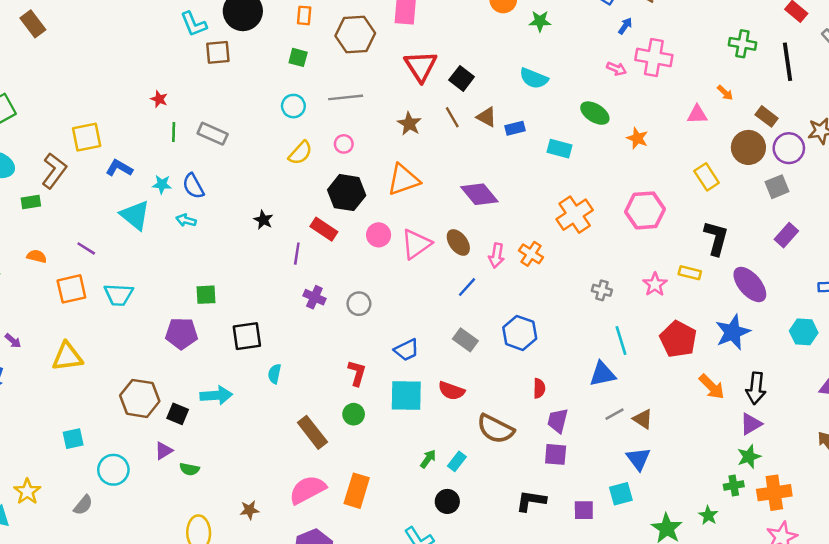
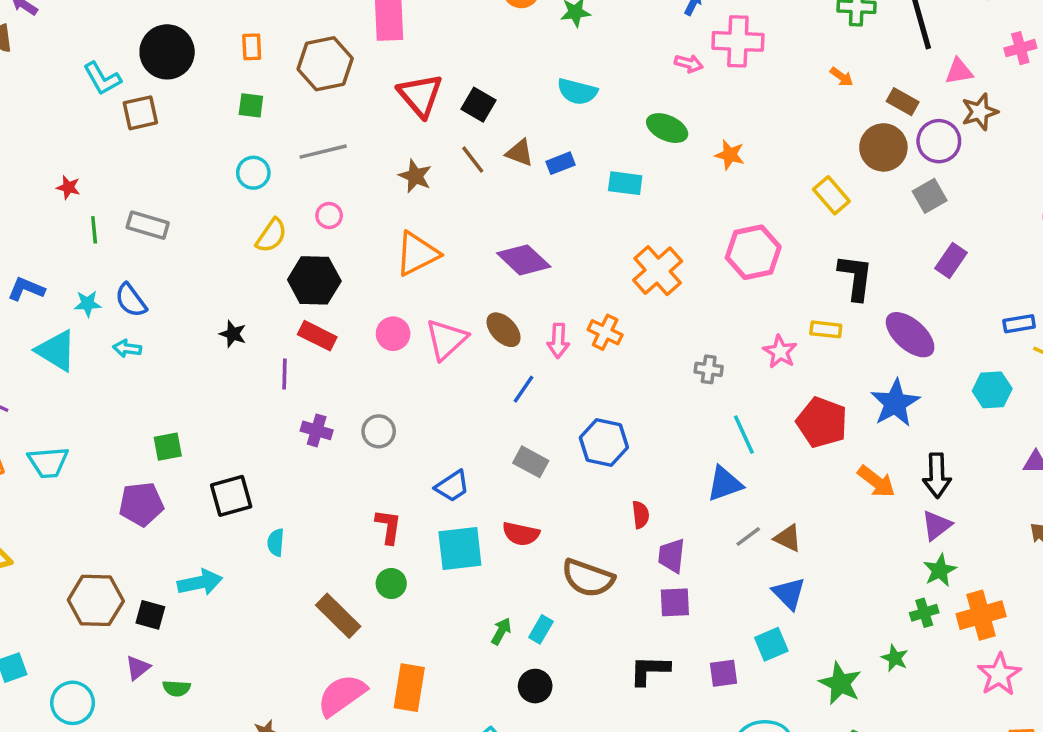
pink triangle: (697, 114) -> (959, 71), moved
black hexagon: (347, 193) -> (314, 280), moved

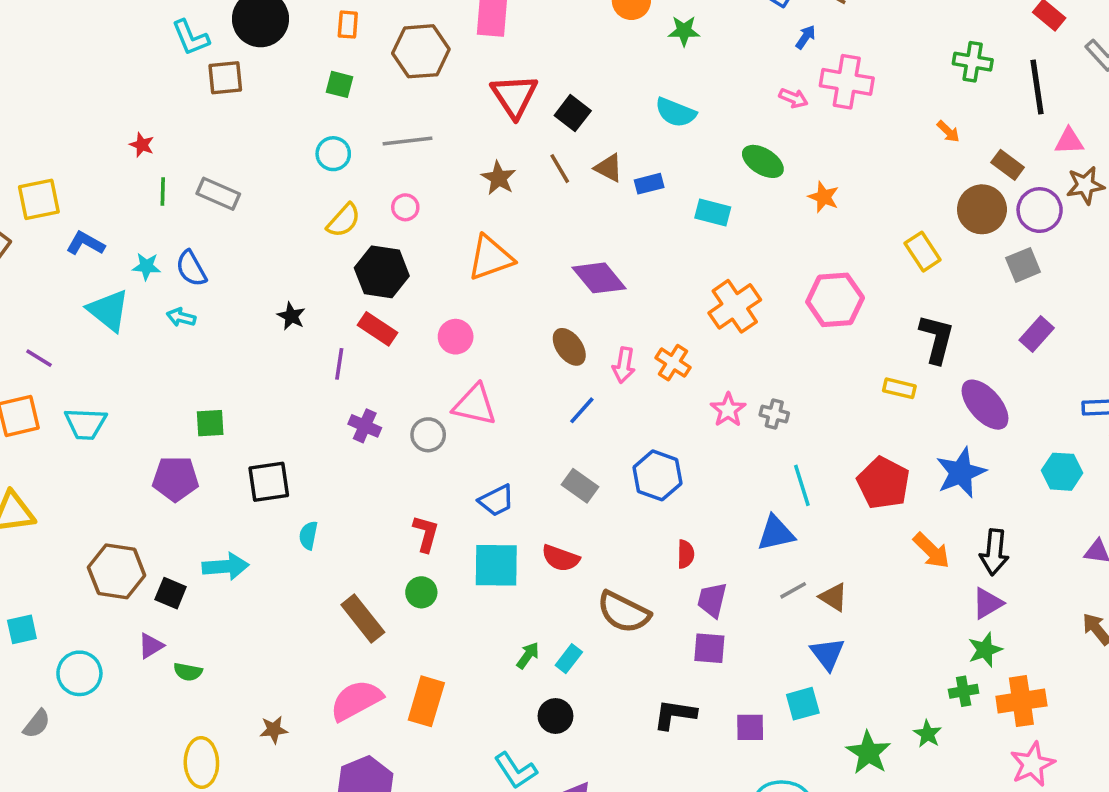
pink triangle: (446, 339) -> (475, 405), moved, turned 48
pink star: (780, 352) -> (728, 410), moved

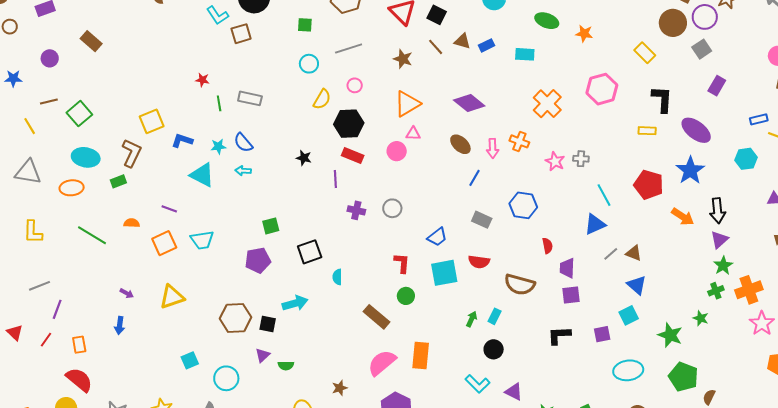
pink triangle: (475, 405) -> (413, 134), moved, size x0.6

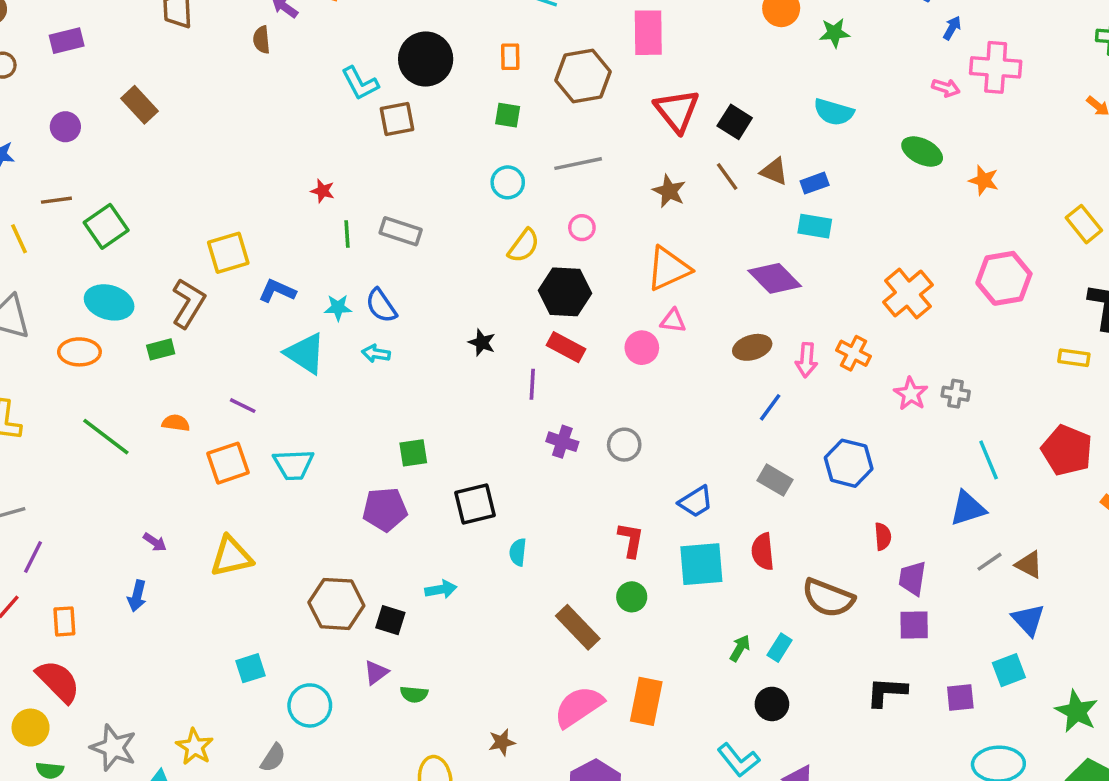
cyan rectangle: (525, 54) -> (815, 226), moved
brown ellipse: (460, 144) -> (752, 347), turned -65
red semicircle: (479, 262) -> (763, 552), turned 70
cyan arrow: (295, 303) -> (441, 589), size x0.7

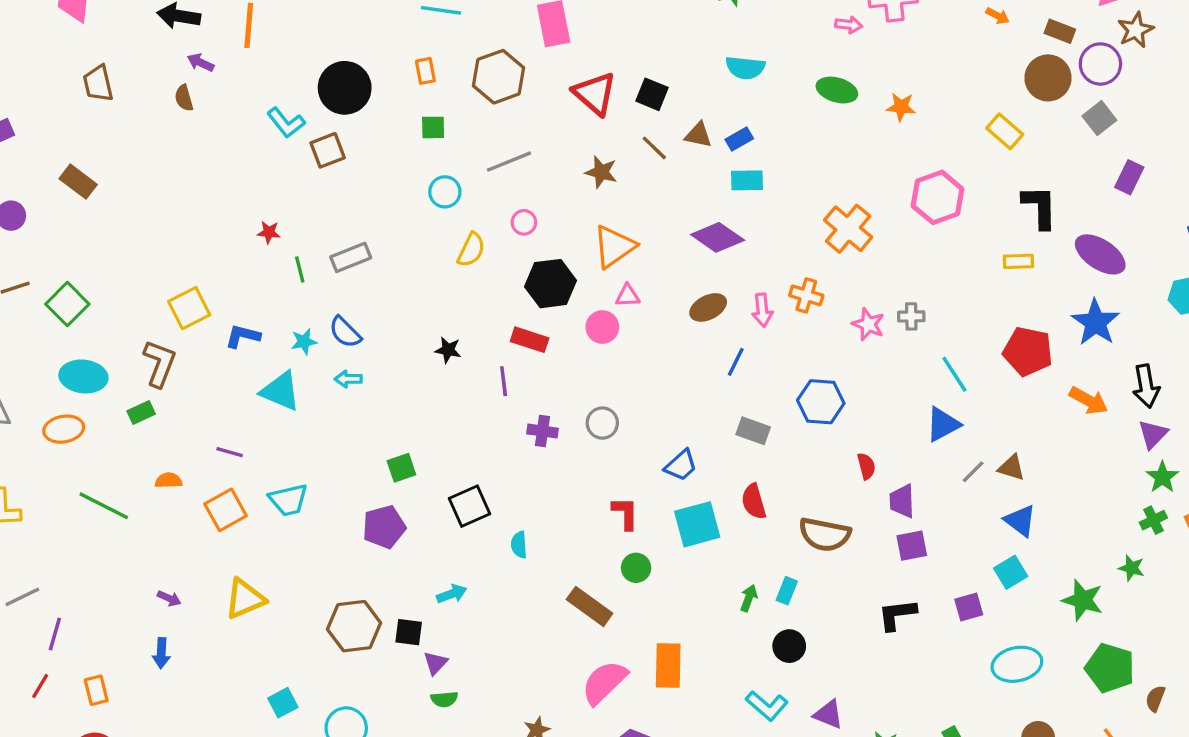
gray rectangle: (401, 231) -> (351, 257), turned -30
black hexagon: (565, 292) -> (551, 284), moved
purple triangle: (376, 672) -> (435, 663), moved

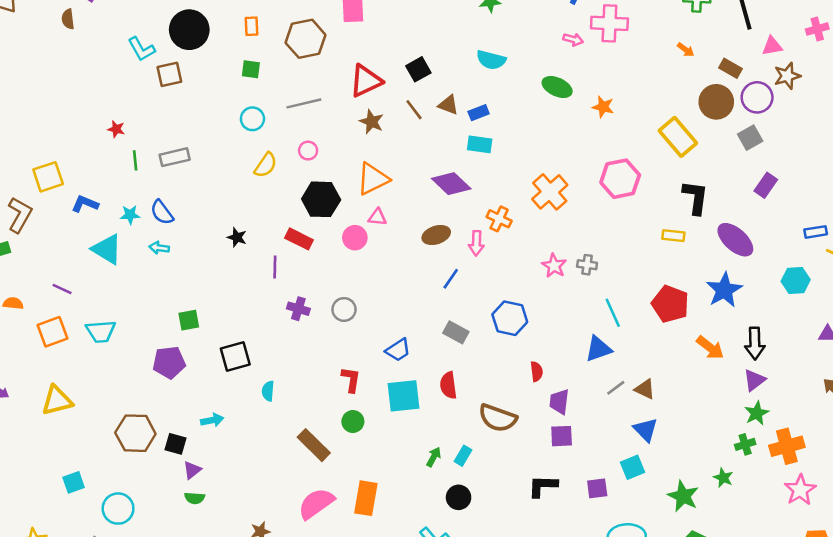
red triangle: (595, 94) -> (366, 81), moved, turned 45
black square: (652, 94) -> (418, 69), turned 30
yellow rectangle: (1005, 131) -> (678, 137), size x1.4
orange cross: (806, 295) -> (499, 219), moved

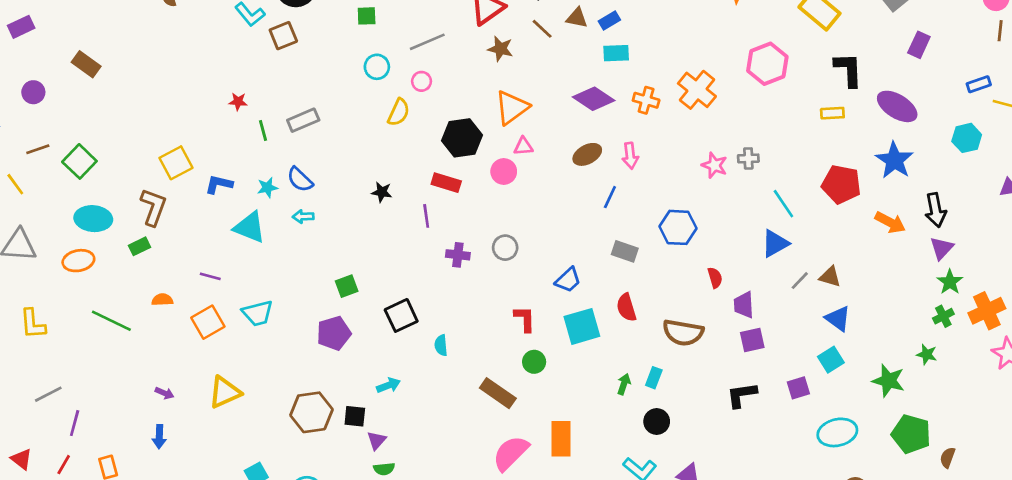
pink circle: (308, 151) -> (422, 81), moved
orange cross: (499, 219) -> (646, 100), moved

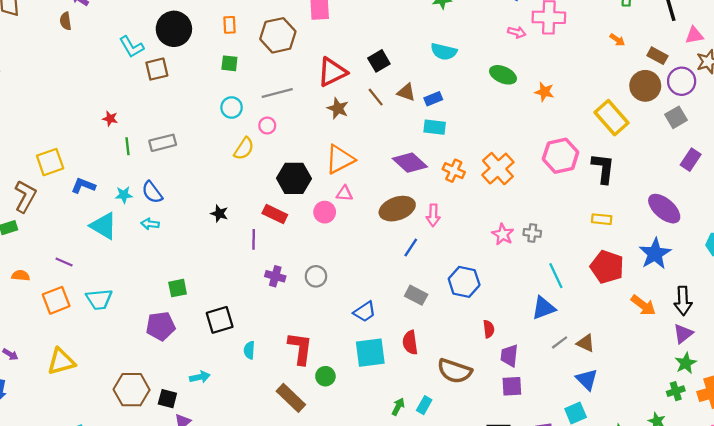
black L-shape: (848, 70) -> (603, 168), moved
yellow rectangle: (832, 113) -> (602, 219), moved
brown ellipse: (587, 154) -> (397, 209), size x1.4
red L-shape: (525, 319) -> (300, 348), moved, size x1.4

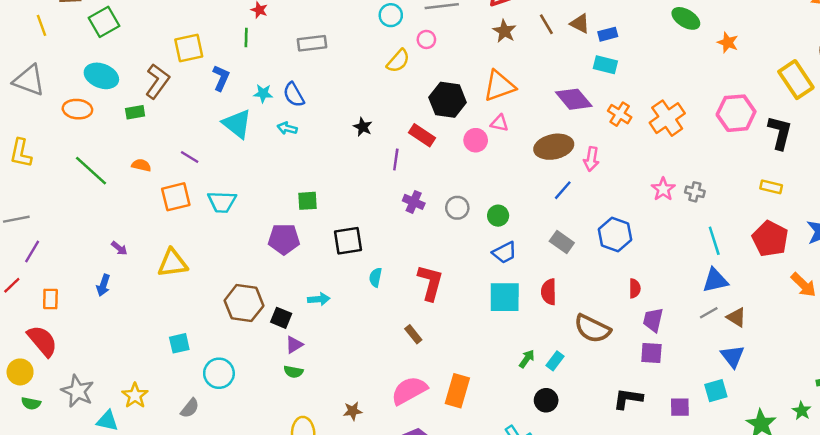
green line: (127, 146) -> (246, 37), moved
blue L-shape: (83, 186) -> (221, 78), turned 85
blue triangle: (544, 308) -> (715, 280), moved
green circle: (325, 376) -> (498, 216), moved
brown rectangle: (291, 398) -> (413, 334), size x0.6

